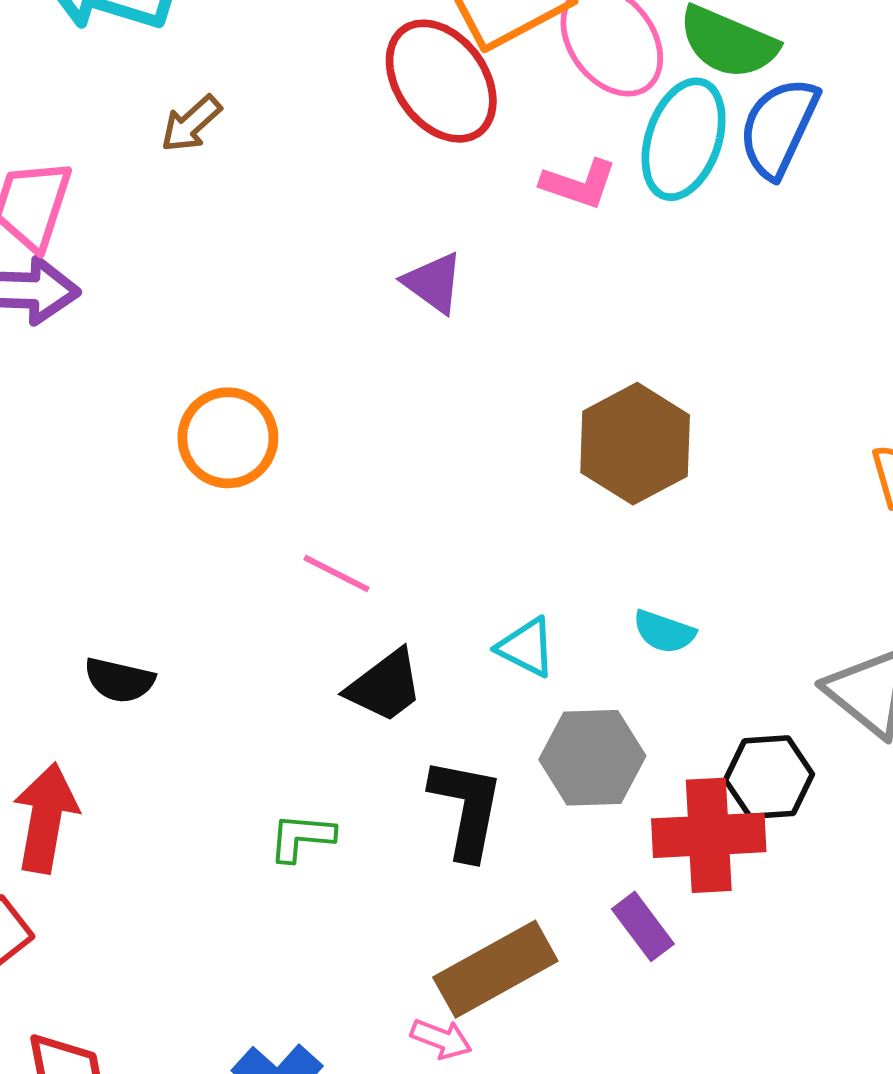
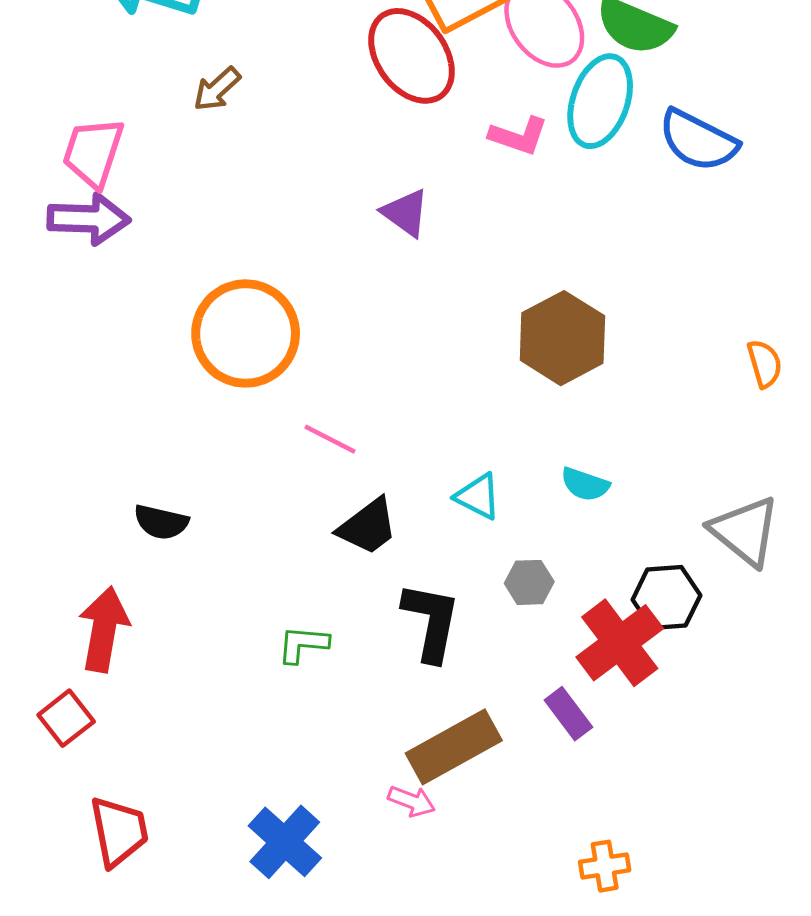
blue semicircle: (779, 128) -> (698, 140), moved, turned -88
orange circle: (228, 438) -> (246, 333), size x1.4
gray hexagon: (592, 758) -> (529, 582), size x0.6
red cross: (709, 835) -> (620, 643), turned -34

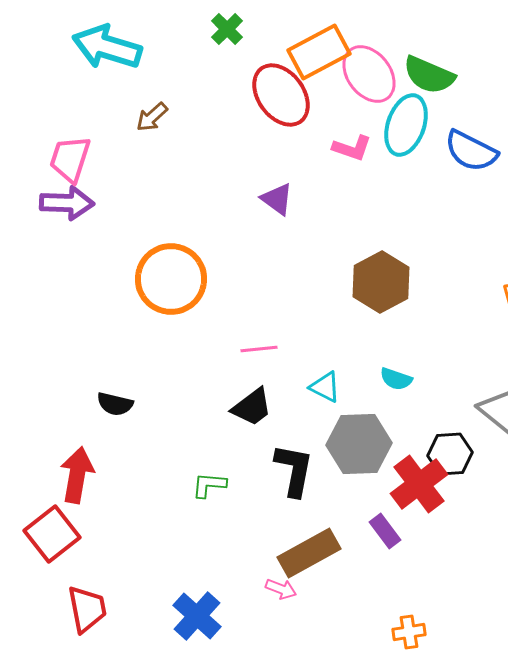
pink line: (330, 439) -> (259, 349), moved, turned -33
gray hexagon: (529, 582) -> (359, 444), size x2.0
red square: (66, 718) -> (52, 534), size x1.5

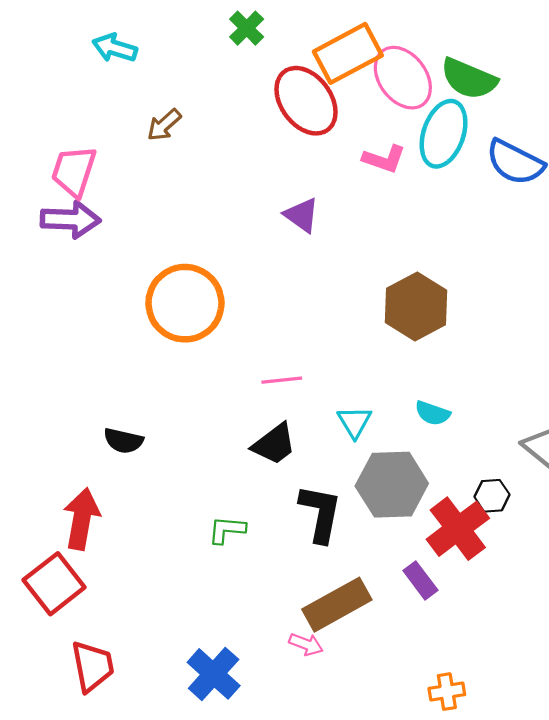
cyan arrow: (107, 47) -> (115, 48), size x0.6
cyan triangle: (325, 387) -> (354, 422), turned 32
black hexagon: (450, 454) -> (492, 496), size x0.7

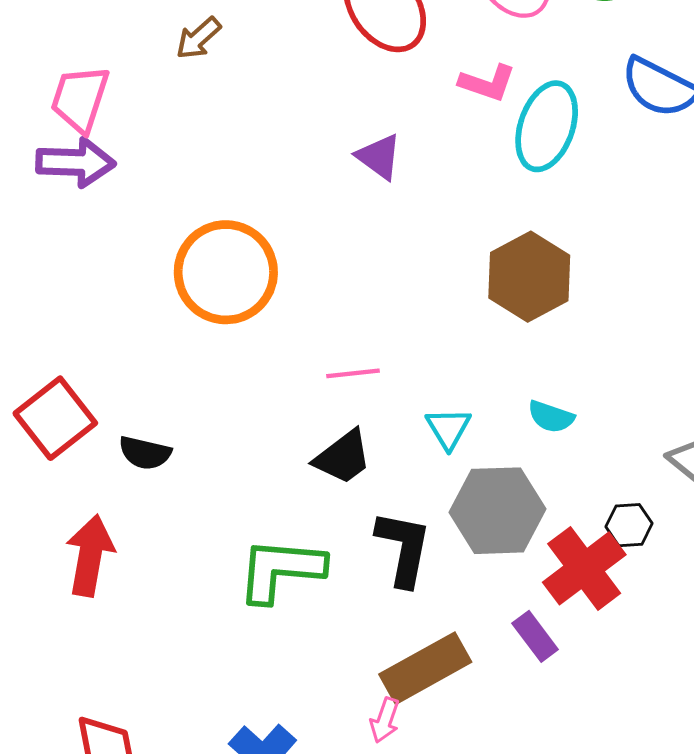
cyan ellipse: (444, 134) -> (547, 126), moved
green L-shape: (227, 530) -> (281, 570), size x1.8
red square: (54, 584) -> (55, 418), moved
pink arrow: (306, 644) -> (385, 720), turned 88

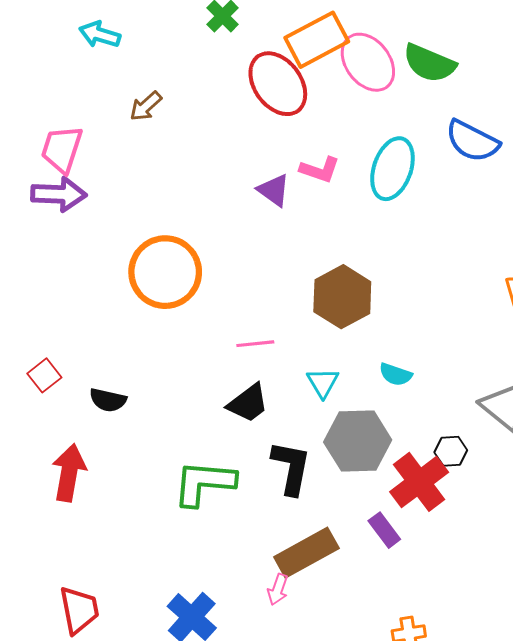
pink L-shape: (487, 83) -> (320, 170), moved
brown hexagon: (529, 277) -> (342, 297), moved
red square: (55, 418) -> (44, 375), size x0.6

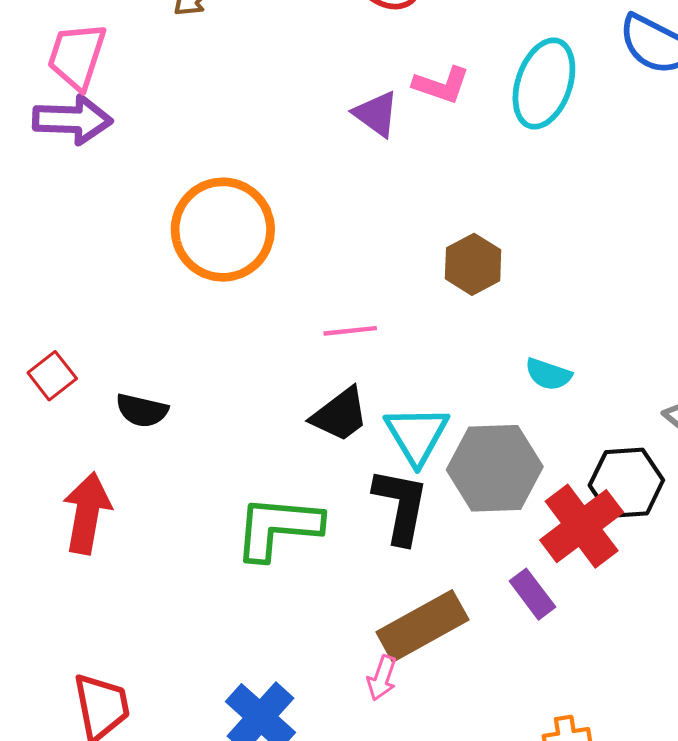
brown hexagon: (342, 297) -> (473, 264), size x0.7
cyan triangle: (323, 383) -> (417, 435), moved, size x1.4
black hexagon: (451, 451) -> (626, 483), size x1.6

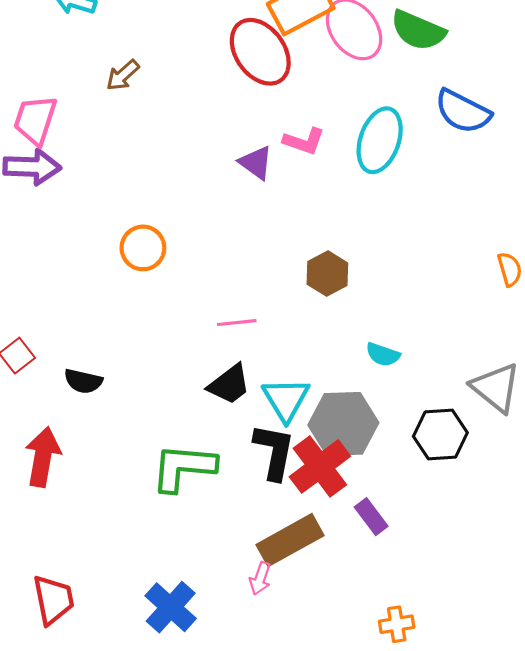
orange circle: (223, 230) -> (143, 248), size x0.6
red cross: (582, 526) -> (320, 466), moved

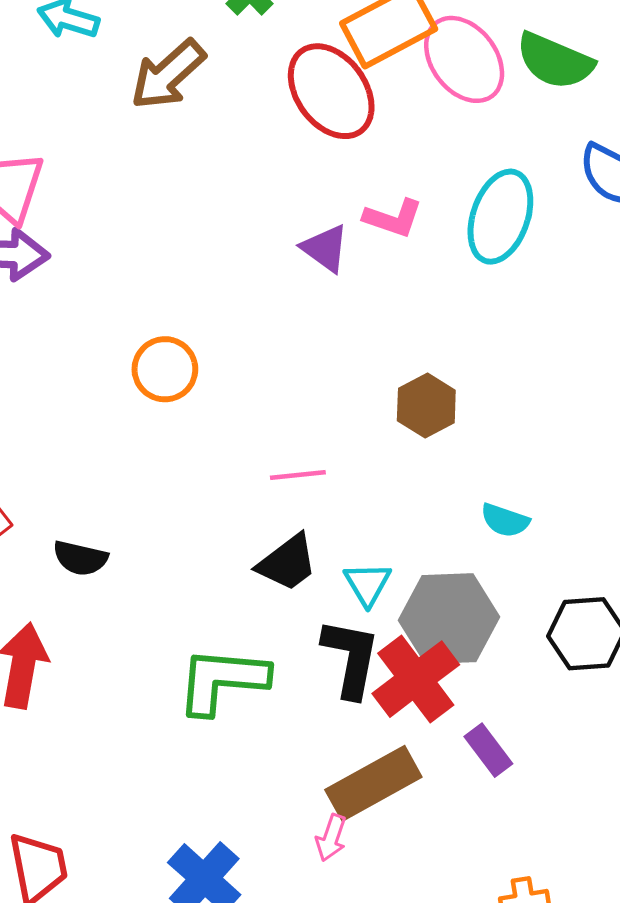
brown arrow: (123, 75) -> (168, 75), moved, size x1.6
cyan triangle: (286, 399) -> (367, 584), size x0.7

